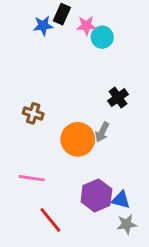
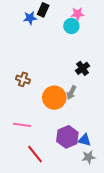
pink star: (86, 26) -> (77, 14), moved

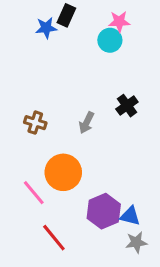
gray arrow: (71, 93) -> (87, 123), moved
orange circle: (54, 98) -> (63, 172), moved
pink line: (22, 125) -> (34, 193), turned 42

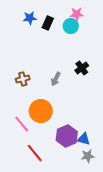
black rectangle: (66, 15) -> (48, 23), moved
brown cross: (35, 123) -> (23, 79), turned -32

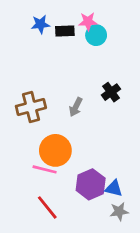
pink star: (77, 14) -> (88, 22), moved
black rectangle: (48, 23) -> (65, 31), turned 64
brown cross: (23, 79) -> (31, 107), size x1.5
pink line: (22, 124) -> (45, 169), moved, turned -36

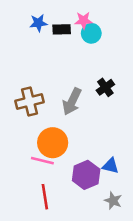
gray arrow: (76, 107) -> (72, 101), size x1.5
blue triangle: (114, 188) -> (111, 166), moved
red line: (47, 207) -> (45, 197), turned 30
gray star: (119, 211) -> (113, 201), turned 30

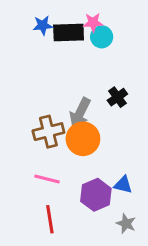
black rectangle: (62, 29) -> (69, 33), size x1.5
brown cross: (29, 101) -> (48, 132), moved
orange circle: (53, 143) -> (83, 139), moved

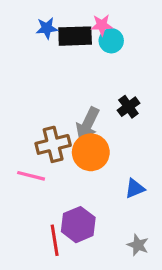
pink line: (47, 179) -> (31, 176), moved
blue triangle: (123, 185) -> (135, 188), moved, turned -36
purple hexagon: (96, 195) -> (78, 225), moved

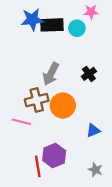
pink star: (102, 25) -> (91, 12), moved
blue star: (47, 28) -> (32, 20), size x1.5
gray arrow: (88, 124) -> (51, 74), moved

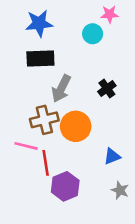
black rectangle: (52, 25) -> (40, 59), moved
red line: (38, 166) -> (46, 163), moved
gray star: (95, 170) -> (120, 190), moved

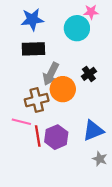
cyan circle: (93, 34) -> (77, 28), size x1.5
orange circle: (76, 126) -> (63, 89), moved
blue triangle: (112, 156) -> (93, 131), size x1.5
purple hexagon: (65, 186) -> (56, 137), moved

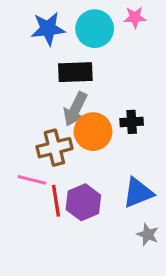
cyan circle: (77, 28) -> (95, 29), moved
black rectangle: (33, 49) -> (75, 72), moved
black cross: (89, 74) -> (132, 122), moved, turned 32

